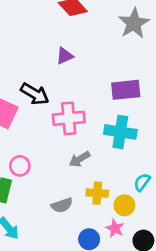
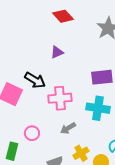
pink circle: (20, 166) -> (32, 133), moved
yellow cross: (97, 193) -> (81, 153), turned -35

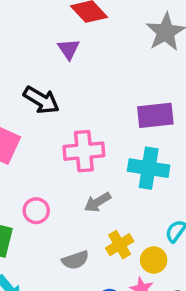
purple triangle: (57, 52) -> (69, 49), moved, turned -40
black arrow: (35, 80) -> (41, 100), moved

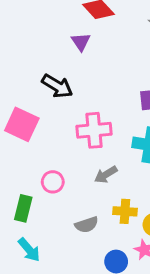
yellow cross: (120, 245) -> (125, 211), turned 35

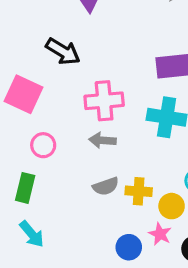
gray arrow: (106, 175) -> (102, 140), moved, turned 35
pink circle: (53, 182) -> (43, 145), moved
gray semicircle: (87, 225) -> (106, 186), moved

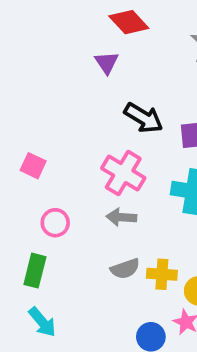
black arrow: (63, 51) -> (144, 118), moved
pink square: (23, 94) -> (33, 166), size x0.6
pink cross: (104, 101) -> (123, 173), turned 36

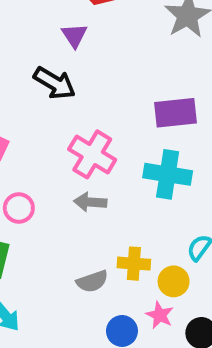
black arrow: (144, 118) -> (55, 83), moved
gray semicircle: (125, 269) -> (92, 281), moved

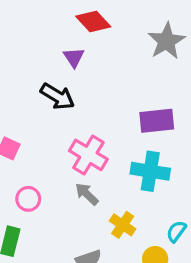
gray arrow: (90, 202) -> (87, 194), turned 40
yellow cross: (134, 264) -> (123, 225), moved, turned 30

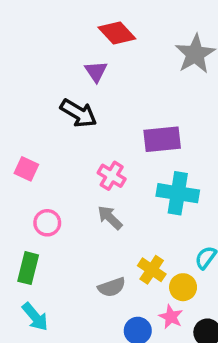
purple rectangle: (157, 121) -> (162, 139), moved
pink cross: (88, 155) -> (112, 176), size x0.7
yellow cross: (123, 225) -> (152, 270), moved

